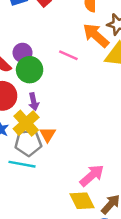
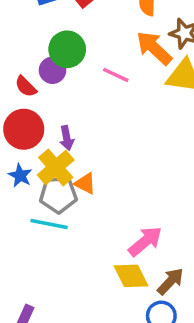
green circle: (30, 70) -> (67, 49), moved
orange triangle: (48, 134) -> (85, 184), turned -35

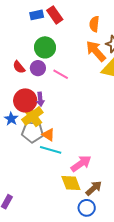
purple circle: (52, 70) -> (38, 68), moved
pink line: (116, 75) -> (61, 74), moved
red circle: (24, 129) -> (25, 100), moved
orange triangle: (85, 184) -> (48, 135), moved
cyan line: (49, 224) -> (51, 150), moved

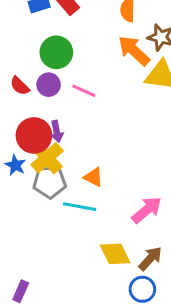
orange triangle: (48, 135) -> (94, 177), moved
pink arrow: (81, 163) -> (147, 210), moved

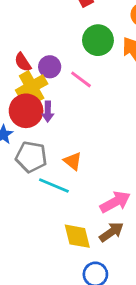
green circle: (56, 52) -> (98, 40), moved
yellow cross: (47, 158) -> (32, 87), moved
brown arrow: (150, 258) -> (111, 232), moved

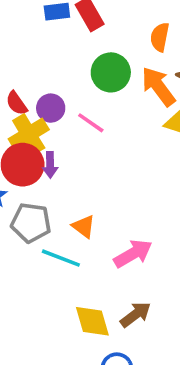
pink arrow: (115, 202) -> (133, 254), moved

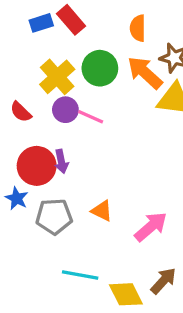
purple circle: (51, 108) -> (65, 110), moved
yellow cross: (29, 134) -> (57, 77), moved
cyan line: (61, 258) -> (80, 275), moved

